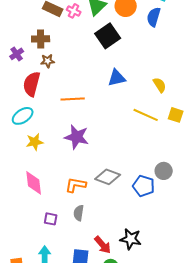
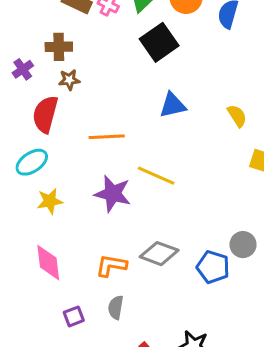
yellow line: (146, 115) -> (156, 176), moved
purple square: (51, 219) -> (74, 316), turned -32

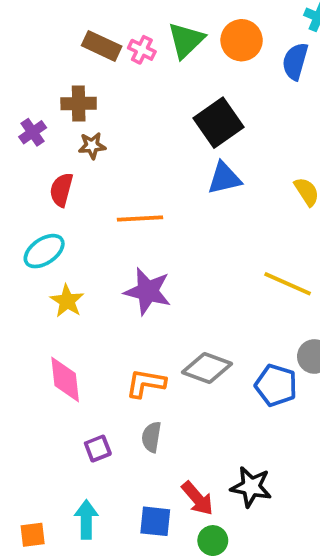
black square: (159, 42) -> (219, 123), moved
red semicircle: (45, 114) -> (61, 190), size x0.7
yellow line: (156, 176) -> (288, 284), moved
yellow star: (50, 201) -> (67, 301), turned -30

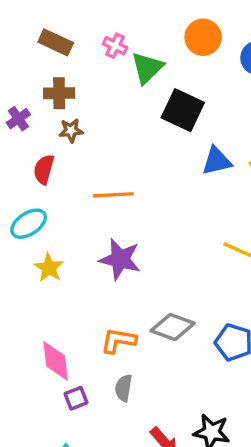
green triangle: (186, 40) -> (147, 68), moved
brown rectangle: (102, 46) -> (56, 42), moved
black square: (219, 123) -> (183, 110), turned -30
blue triangle: (224, 178) -> (217, 161), moved
pink diamond: (65, 379) -> (56, 361), moved

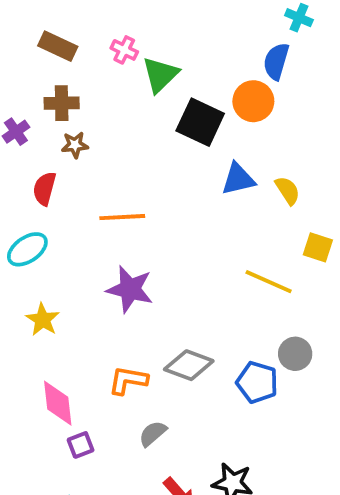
orange circle: (203, 37) -> (253, 101), moved
yellow star: (49, 268) -> (43, 320), moved
gray semicircle: (123, 388) -> (153, 434), moved, turned 40

